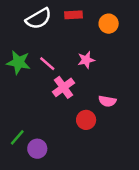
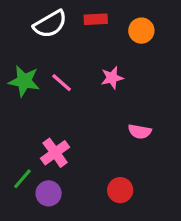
pink cross: (64, 87) -> (55, 153), moved
red circle: (86, 120) -> (120, 190), moved

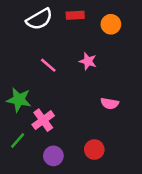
pink star: (112, 78) -> (88, 61), turned 30
green star: (24, 81) -> (19, 100), moved
purple circle: (49, 193) -> (53, 156), moved

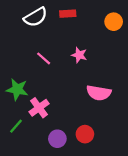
orange circle: (111, 24) -> (114, 22), moved
pink semicircle: (110, 103) -> (99, 93), size x1.5
purple circle: (53, 156) -> (57, 139), moved

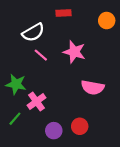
white semicircle: (36, 17) -> (33, 32), moved
pink star: (79, 55) -> (74, 52), size x1.5

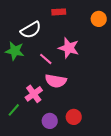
pink line: (41, 55) -> (46, 59), moved
green star: (16, 84) -> (15, 51), moved
pink semicircle: (93, 87) -> (56, 81), moved

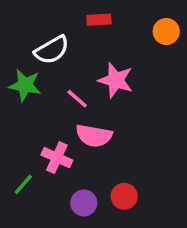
pink cross: (34, 94) -> (57, 158), turned -30

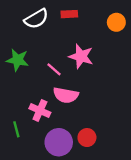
white semicircle: (52, 50) -> (36, 19), moved
green line: (23, 184) -> (16, 129), turned -56
purple circle: (84, 203) -> (59, 142), size x1.5

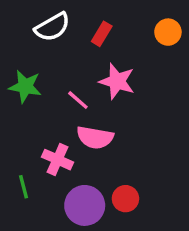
red rectangle: (69, 14) -> (102, 34), moved, turned -56

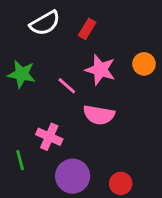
orange circle: (168, 32) -> (144, 64), moved
pink semicircle: (95, 137) -> (99, 115), moved
red circle: (125, 199) -> (121, 183), moved

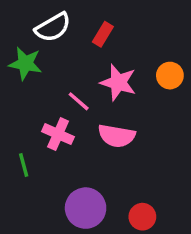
green star: (22, 74) -> (25, 63), moved
pink cross: (49, 137) -> (58, 134), moved
green line: (20, 160) -> (24, 165), moved

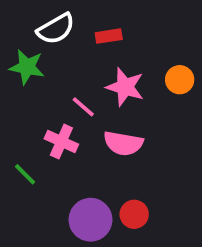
red rectangle: (103, 34) -> (109, 36), turned 50
green line: (24, 165) -> (25, 174), turned -30
red circle: (142, 217) -> (134, 214), moved

